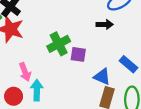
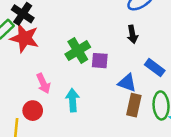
black arrow: (105, 24) -> (132, 34), moved, turned 84
cyan arrow: (37, 90) -> (73, 100), moved

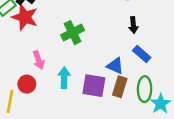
black arrow: (132, 34) -> (133, 25), moved
purple square: (100, 61) -> (94, 86), moved, size x1.5

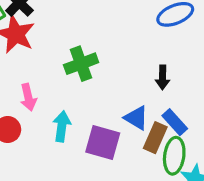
black arrow: (133, 25) -> (163, 78), moved
blue rectangle: (142, 54) -> (175, 122), moved
brown rectangle: (120, 87) -> (155, 138), moved

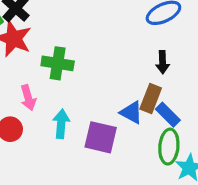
green cross: (81, 64) -> (58, 63), moved, turned 32
black arrow: (163, 78) -> (163, 62), moved
brown rectangle: (155, 138) -> (151, 98), moved

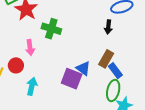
black arrow: (163, 62) -> (108, 27), moved
blue triangle: (131, 112) -> (83, 68), moved
cyan arrow: (61, 124) -> (32, 86), moved

